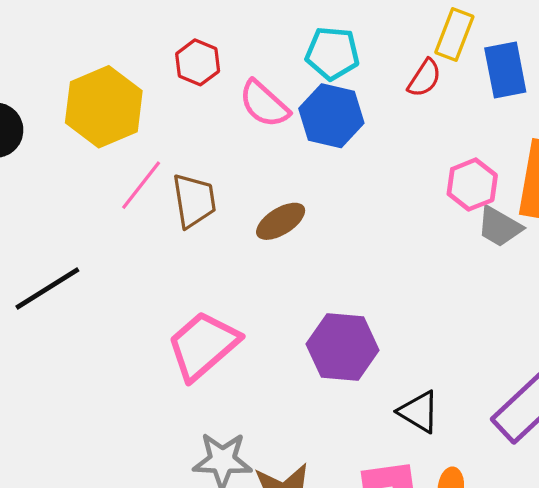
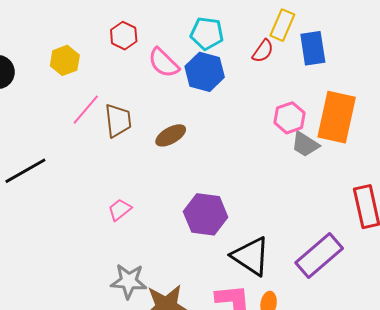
yellow hexagon: (104, 107) -> (65, 60), size x0.6
pink trapezoid: (203, 345) -> (120, 210), size x0.5
black triangle: (419, 412) -> (251, 256), size x1.5

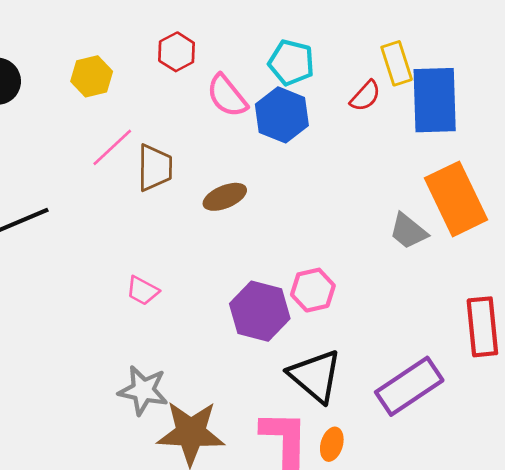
yellow rectangle: (282, 25) -> (397, 63), turned -48
blue rectangle: (313, 48) -> (435, 100), size x1.4
orange rectangle: (337, 117) -> (456, 199), turned -45
pink hexagon: (290, 118) -> (313, 290), moved
pink trapezoid: (120, 210) -> (143, 291), turned -120

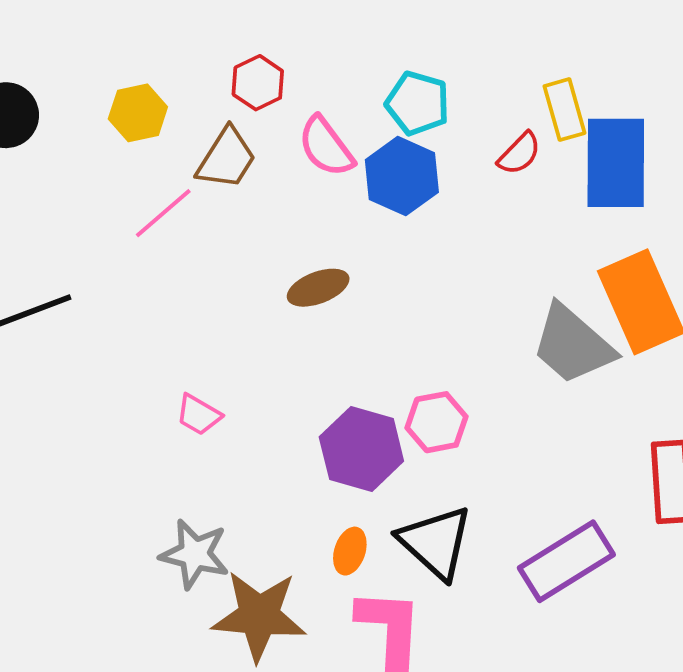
brown trapezoid: (155, 168) -> (226, 158), moved, turned 30
gray trapezoid: (408, 231) -> (573, 345), size x1.6
orange ellipse: (332, 444) -> (350, 551), moved

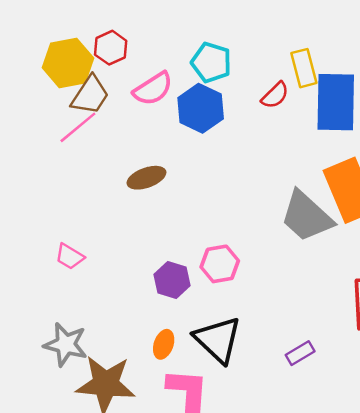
yellow hexagon: (138, 113) -> (68, 63), moved, size x1.4
pink semicircle: (326, 147) -> (153, 89), turned -87
pink line: (163, 213) -> (78, 127), moved
purple hexagon: (361, 449) -> (172, 280), size x0.7
purple rectangle: (566, 561) -> (300, 353), size x0.5

